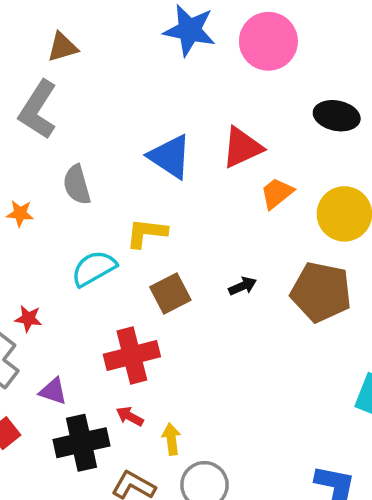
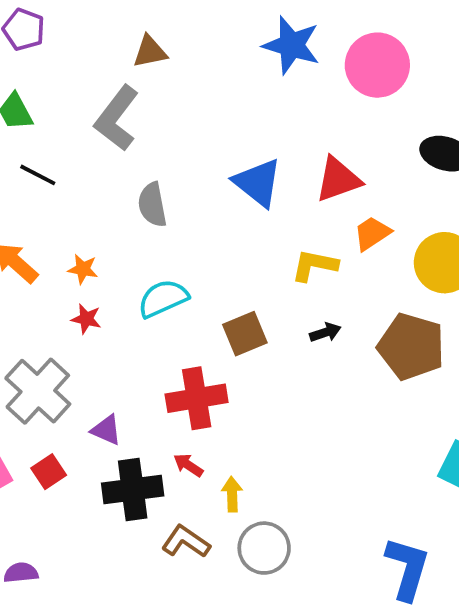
orange star: (20, 213) -> (83, 269), moved
yellow L-shape: (146, 233) -> (314, 265), moved
red star: (28, 319) -> (86, 319), moved

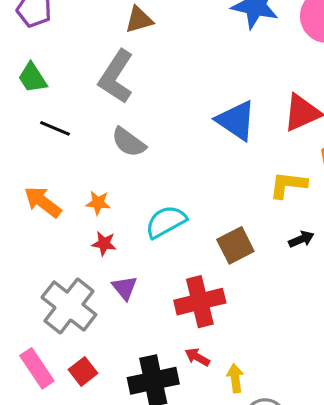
gray semicircle: (152, 205) -> (129, 142), moved, turned -39
purple triangle: (106, 430) -> (125, 288), moved, turned 32

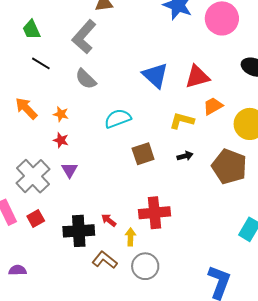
cyan semicircle: (166, 222) -> (118, 119), moved
red cross: (200, 302) -> (154, 213), moved

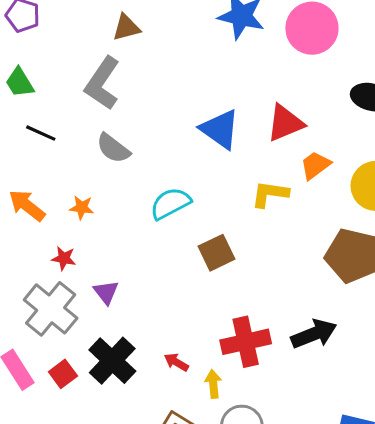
red star: (61, 140) -> (64, 258), moved
black arrow: (185, 156) -> (314, 334), moved, size x1.8
black cross: (79, 231) -> (112, 361), moved, turned -36

